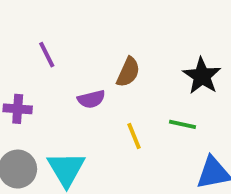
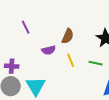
purple cross: (18, 109) -> (12, 66), moved
yellow line: (134, 136) -> (71, 60), moved

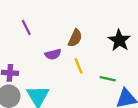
green line: (96, 63) -> (108, 79), moved

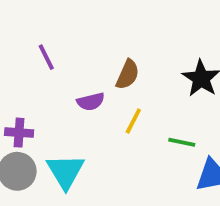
yellow line: (79, 66) -> (133, 121), turned 49

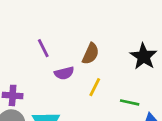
purple line: (46, 57) -> (43, 48), moved

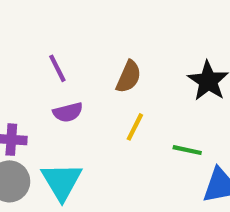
purple semicircle: (64, 73) -> (68, 112), moved

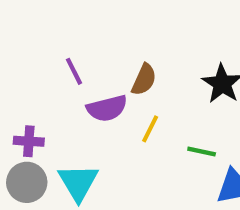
purple semicircle: (68, 112) -> (107, 108), moved, size x1.4

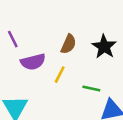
brown semicircle: (144, 80) -> (69, 44), moved

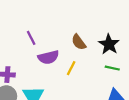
brown semicircle: (69, 44) -> (79, 42), turned 119
green line: (91, 89) -> (112, 68), moved

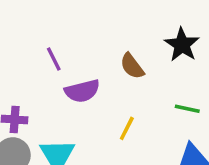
black star: (109, 44) -> (182, 45), moved
yellow line: (71, 68) -> (127, 128), moved

